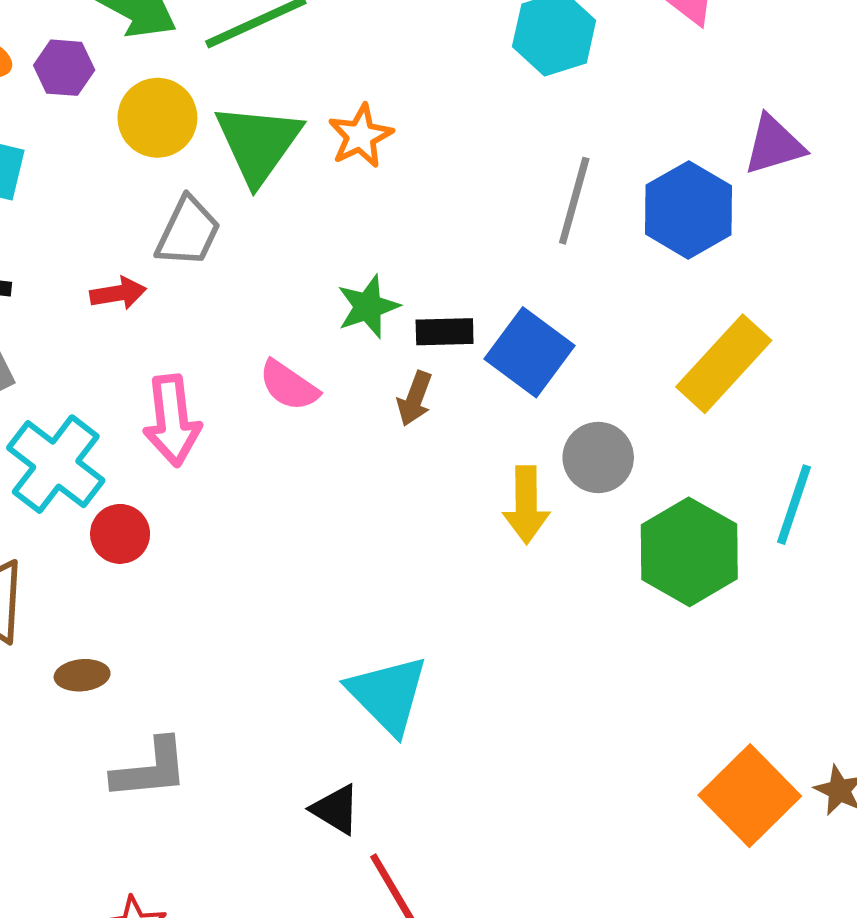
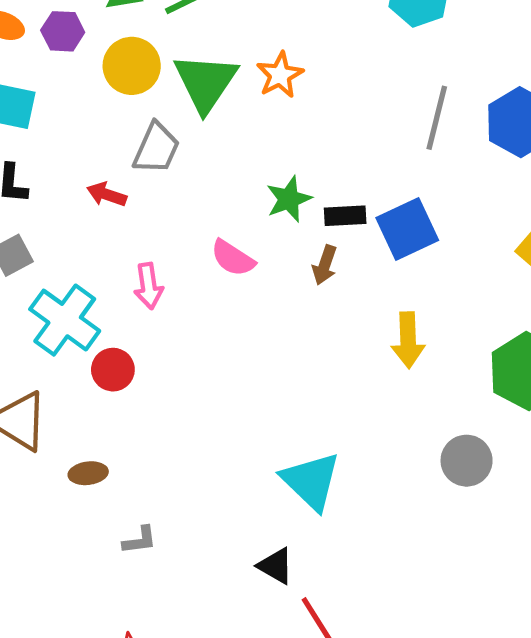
red arrow: (118, 293) -> (107, 194), turned -150
blue square: (529, 352) -> (407, 229), turned 30
pink arrow: (172, 421) -> (148, 286), size x0.7
gray circle: (598, 458) -> (467, 461), moved
gray L-shape: (150, 769) -> (140, 540), size x0.6

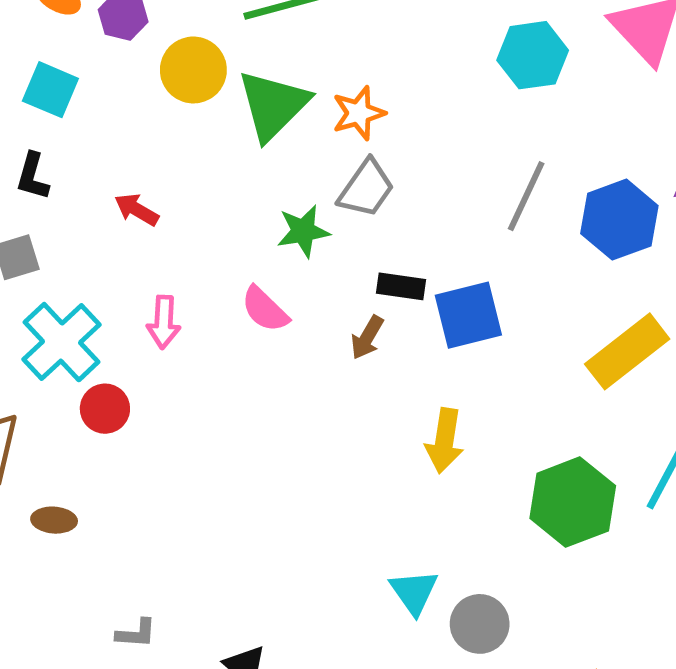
gray trapezoid: (156, 148) -> (366, 188), moved
green star: (289, 199) -> (303, 231), moved
gray circle: (467, 461) -> (480, 624), moved
cyan triangle: (311, 481) -> (414, 592), moved, size x0.7
gray L-shape: (140, 540) -> (136, 633), moved

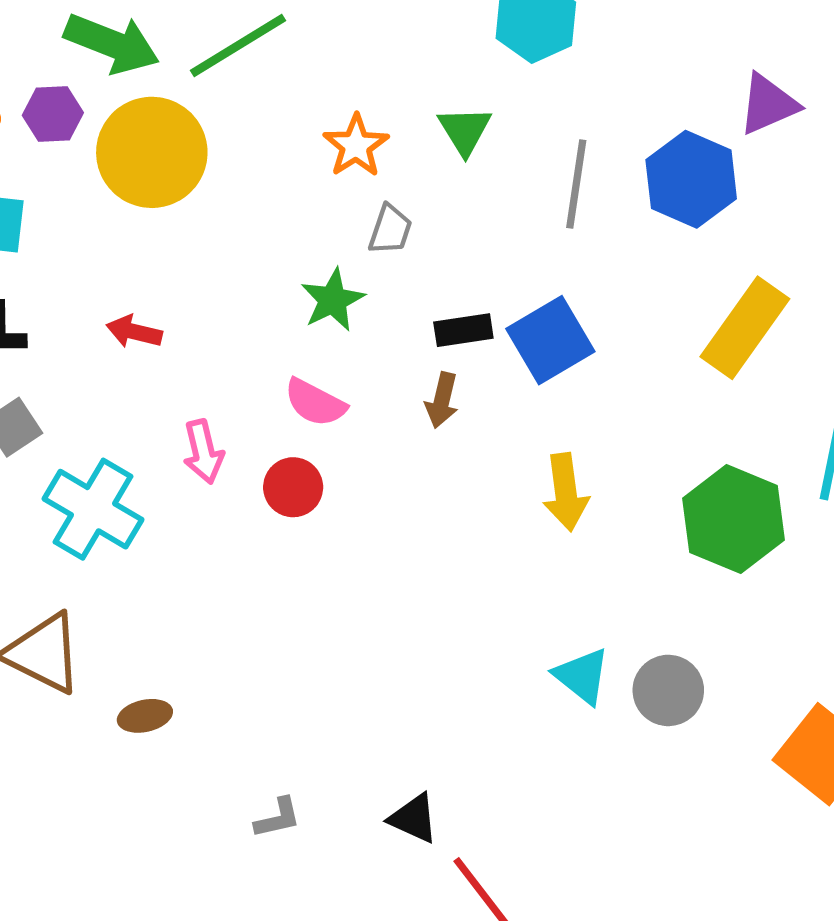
yellow circle: (193, 70) -> (152, 152), size x1.4
green triangle: (273, 105) -> (465, 130), moved, size x0.6
gray trapezoid: (366, 188) -> (390, 230), size x0.7
red circle: (105, 409) -> (293, 487), moved

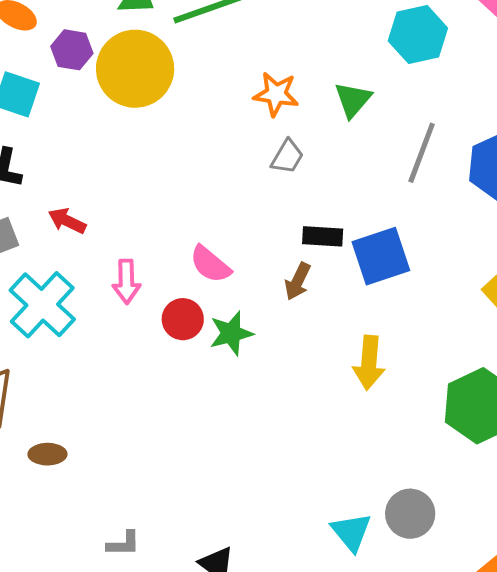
purple hexagon: (53, 114) -> (72, 50), moved
orange star: (356, 146) -> (276, 94), turned 30
green star: (333, 300) -> (231, 333), moved
red arrow: (134, 332) -> (67, 221), moved
cyan triangle: (582, 676) -> (351, 532), moved

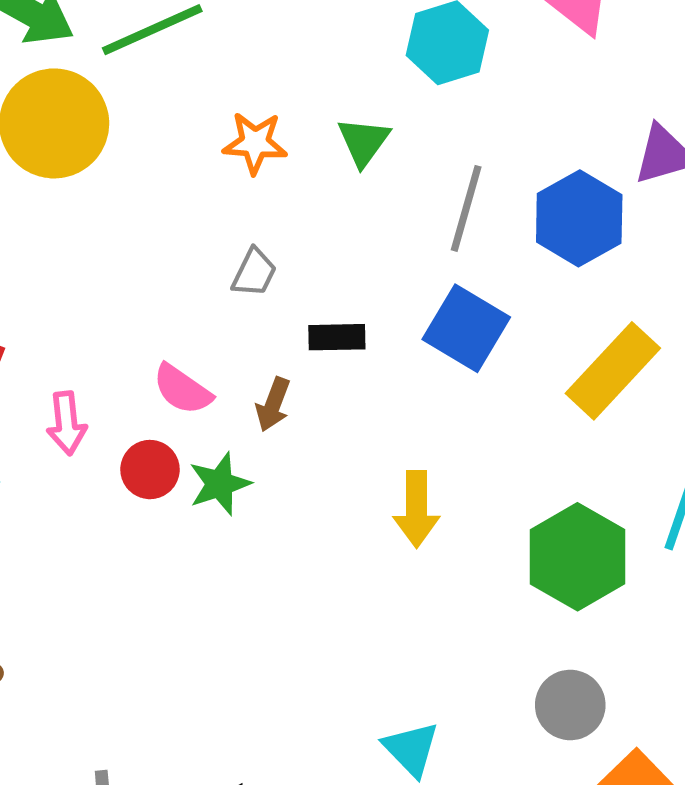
gray trapezoid: (287, 157) -> (254, 273), moved
blue square: (381, 256) -> (466, 328), moved, turned -36
brown arrow: (298, 281) -> (273, 404), moved
gray circle: (410, 514) -> (570, 705), moved

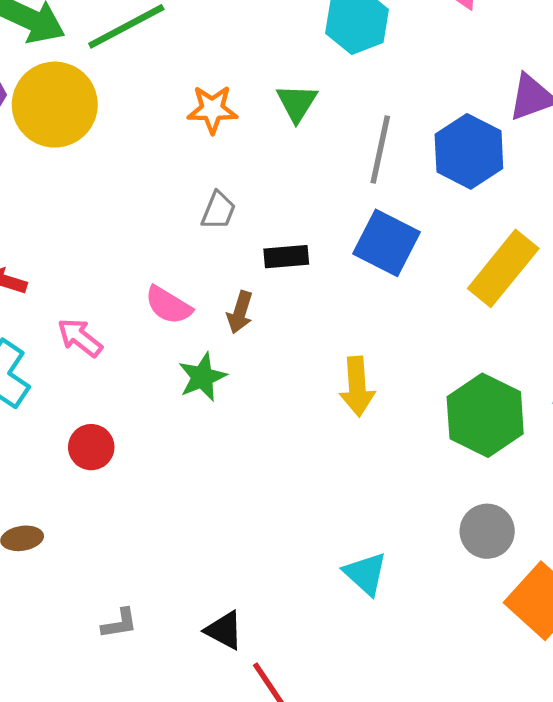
pink arrow: (67, 423) -> (80, 338), turned 138
red circle: (150, 470) -> (91, 447), moved

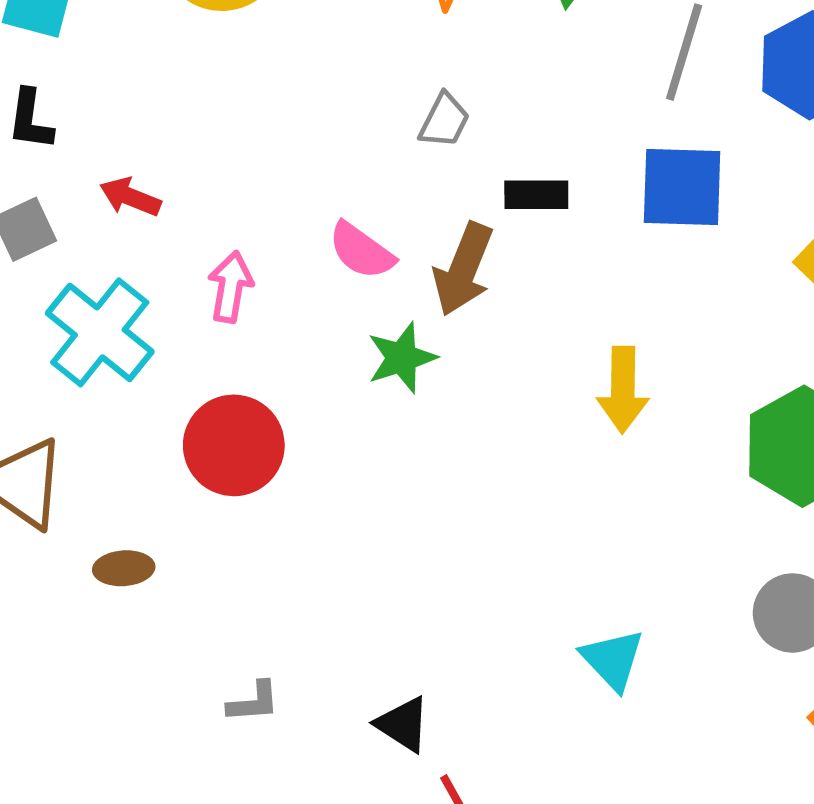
blue square: (387, 243) -> (682, 187), turned -30
brown arrow: (240, 312) -> (463, 269), size x1.5
pink arrow: (80, 338) -> (230, 287), turned 57
red circle: (91, 447) -> (234, 445), size x1.5

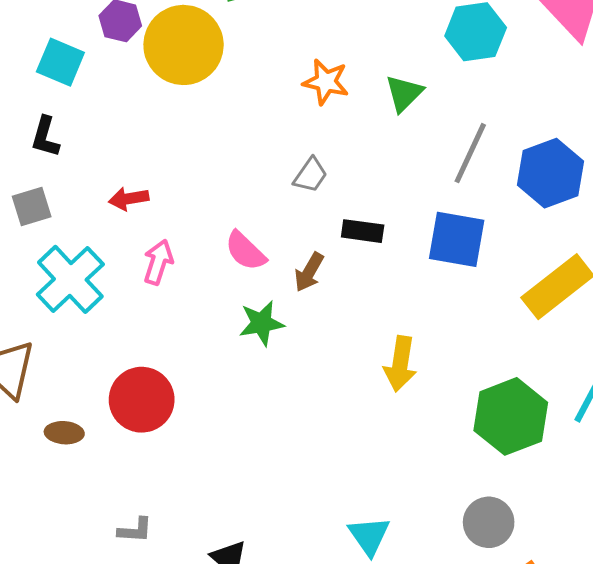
red arrow: (130, 197) -> (129, 199), moved, turned -39
brown arrow: (463, 269) -> (309, 272), size x0.7
red circle: (234, 445) -> (142, 400), moved

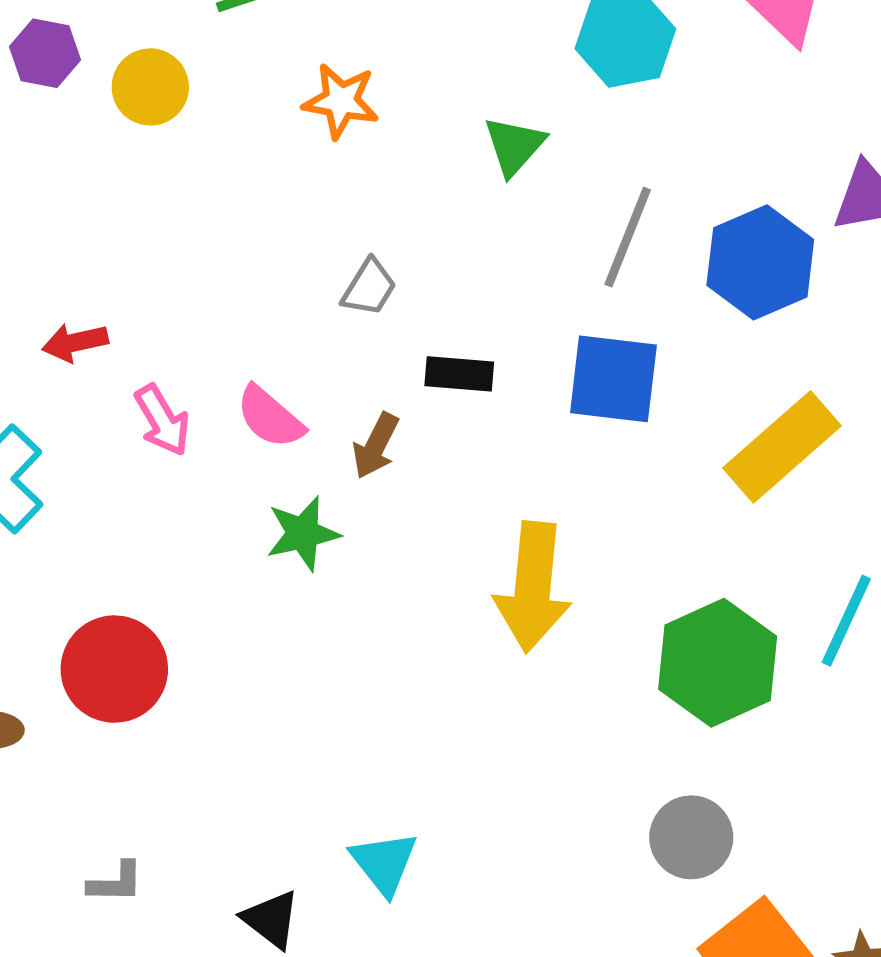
yellow circle: (184, 45) -> (150, 87), size x0.6
orange star: (326, 82) -> (341, 101), moved
pink arrow: (158, 262) -> (162, 420), moved, turned 135
yellow arrow: (400, 364) -> (533, 587), size x1.4
cyan triangle: (369, 536) -> (384, 863), moved

